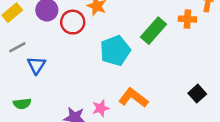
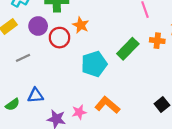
gray line: (17, 47) -> (23, 58), moved
blue triangle: (36, 65) -> (35, 95), moved, turned 49
green semicircle: (22, 104) -> (12, 104), turned -32

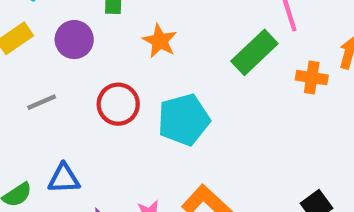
red circle: (59, 38) -> (118, 104), moved
green rectangle: (128, 49) -> (254, 52), moved

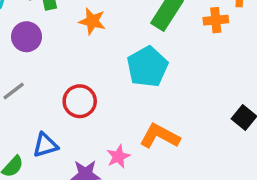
red circle: (118, 104) -> (80, 101), moved
cyan pentagon: (184, 120) -> (147, 67), moved

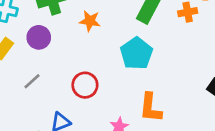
orange L-shape: (160, 136) -> (151, 108), turned -108

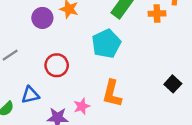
purple circle: (39, 37) -> (42, 18), moved

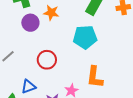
cyan pentagon: (106, 44) -> (85, 37), turned 30

